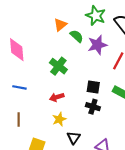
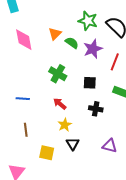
pink diamond: (17, 50) -> (24, 40), moved
black square: (93, 87) -> (90, 83), moved
red arrow: (57, 97) -> (60, 104), turned 64
black triangle: (74, 138) -> (73, 144), moved

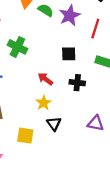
green cross: (58, 74) -> (17, 47), moved
red arrow: (60, 104) -> (45, 79), moved

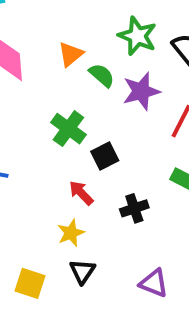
green cross: (17, 47) -> (68, 129), moved
black square: (69, 54) -> (105, 156), moved, turned -35
black cross: (77, 83) -> (134, 208), turned -35

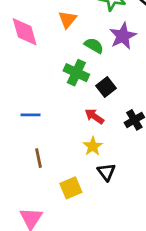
green semicircle: (102, 75) -> (94, 46), moved
yellow square: (30, 283) -> (71, 188), turned -30

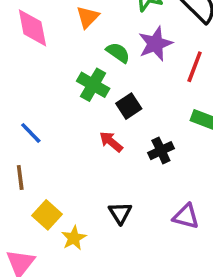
blue line: (31, 115) -> (31, 133), turned 42
yellow star: (93, 146) -> (74, 238), moved
brown line: (39, 158) -> (20, 178), moved
yellow square: (71, 188) -> (47, 215), moved, turned -30

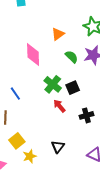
pink diamond: (32, 28) -> (33, 55), moved
green cross: (93, 85) -> (53, 84), moved

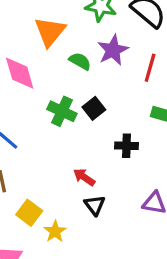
orange triangle: (58, 34) -> (50, 32), size x1.5
red arrow: (59, 106) -> (84, 177), moved
black cross: (86, 115) -> (126, 146), turned 32

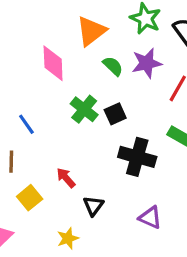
black cross: (126, 146) -> (137, 157), size x1.6
red arrow: (84, 177) -> (66, 178), moved
yellow star: (55, 231) -> (68, 238), moved

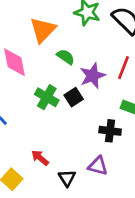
purple star: (147, 63) -> (93, 76), moved
black cross: (137, 157) -> (110, 131), moved, size x0.7
purple triangle: (150, 218) -> (98, 166), moved

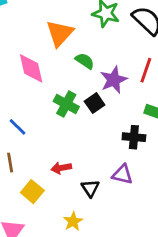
red arrow: (40, 158) -> (61, 168), turned -48

